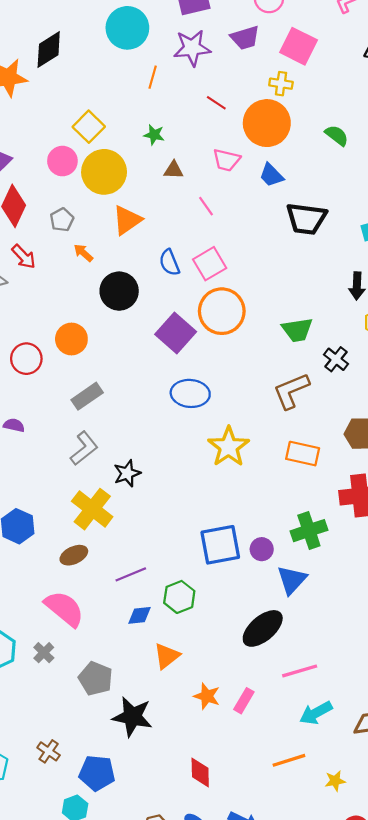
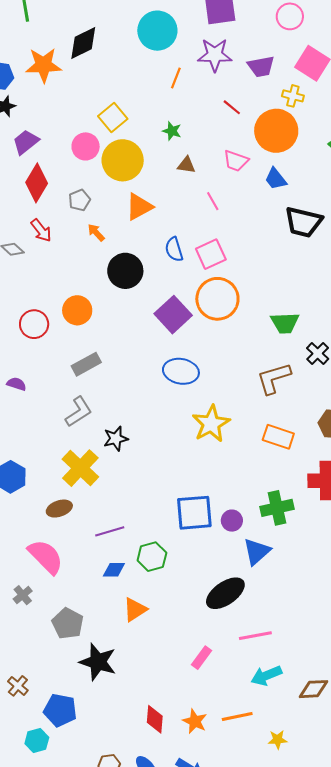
purple trapezoid: (245, 38) -> (261, 66), moved
orange star: (207, 696) -> (195, 721), moved

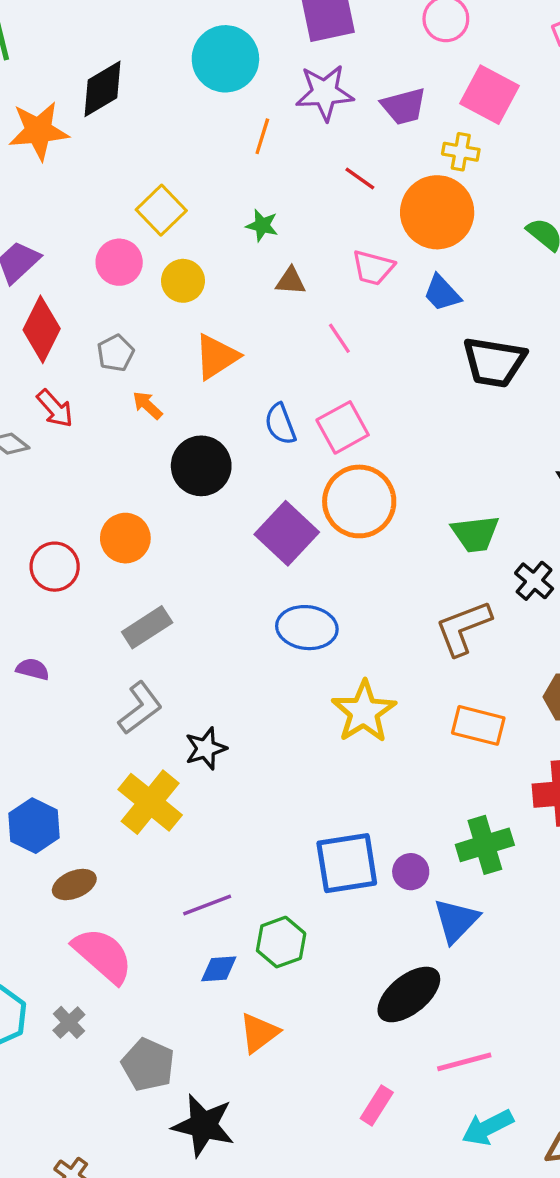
yellow circle: (123, 160) -> (183, 281), size x0.6
brown ellipse: (59, 509) -> (74, 885), moved

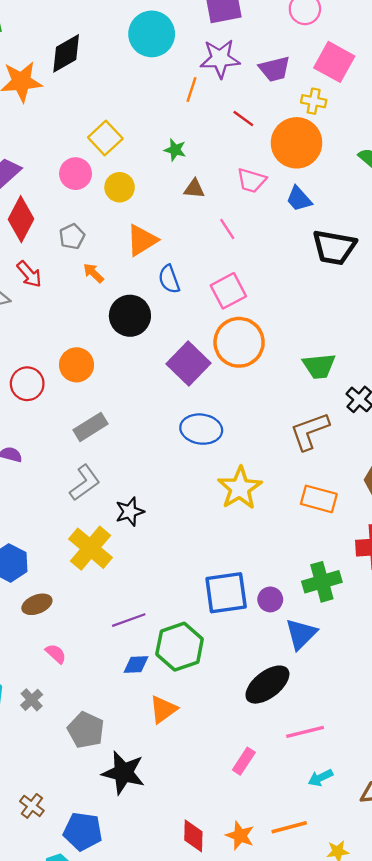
orange line: (262, 136) -> (191, 90), moved
blue semicircle: (280, 424) -> (169, 279), moved
green hexagon: (281, 942) -> (180, 647), size x1.4
pink semicircle: (103, 955) -> (56, 654), size x0.5
cyan arrow: (488, 1127) -> (320, 778), size x0.7

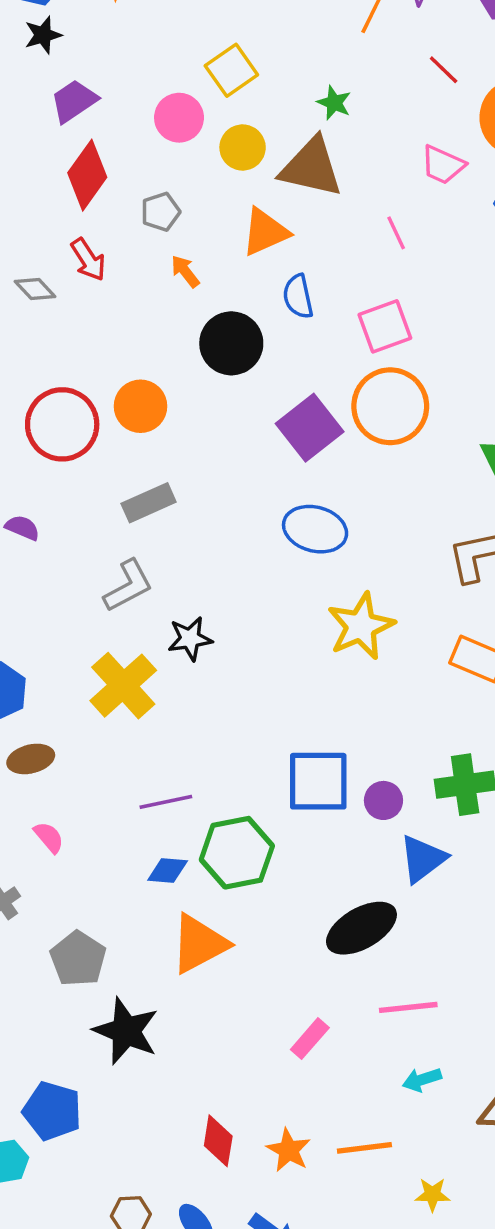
brown triangle: (194, 189) -> (311, 167), moved, size x2.0
red circle: (27, 384) -> (62, 424), size x1.4
orange triangle: (163, 709) -> (199, 944), size x1.4

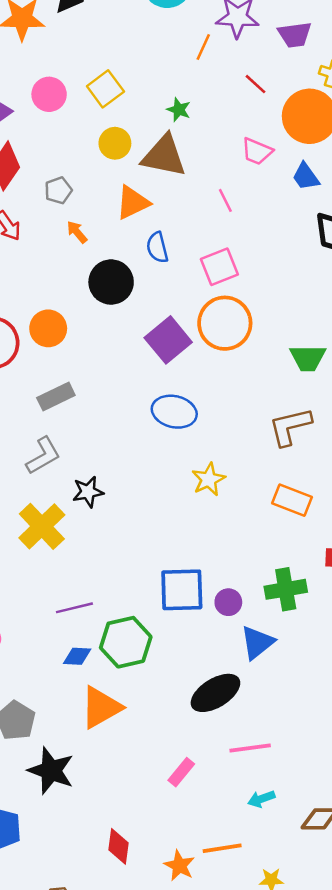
pink circle: (179, 118) -> (49, 94), moved
yellow star: (361, 626) -> (209, 479), size x0.7
orange star: (289, 1150) -> (179, 866), moved

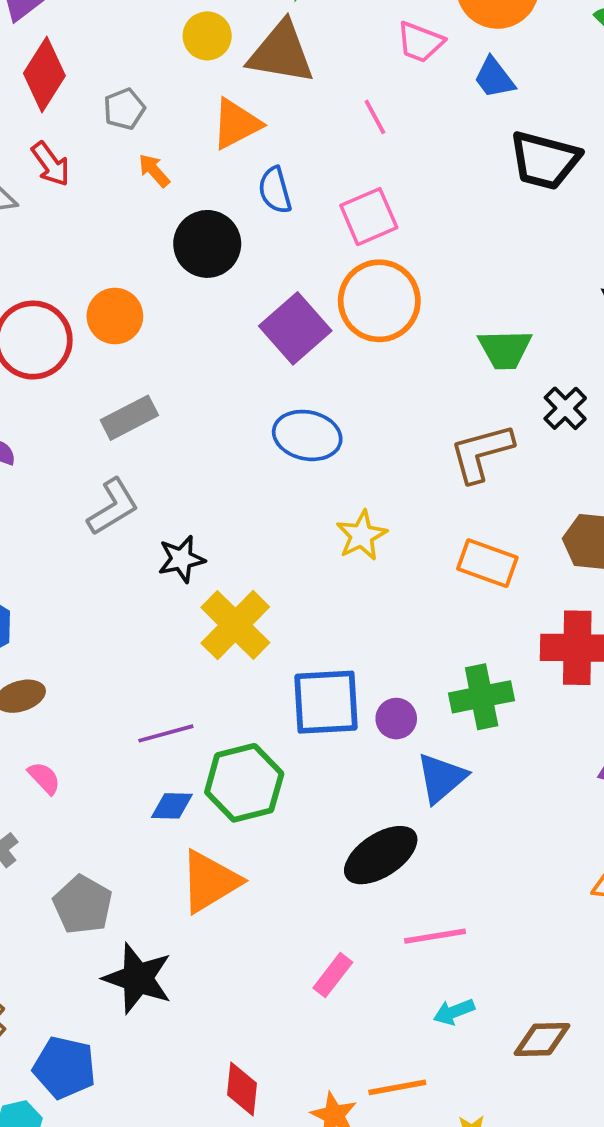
yellow cross: (42, 526) -> (235, 625), moved

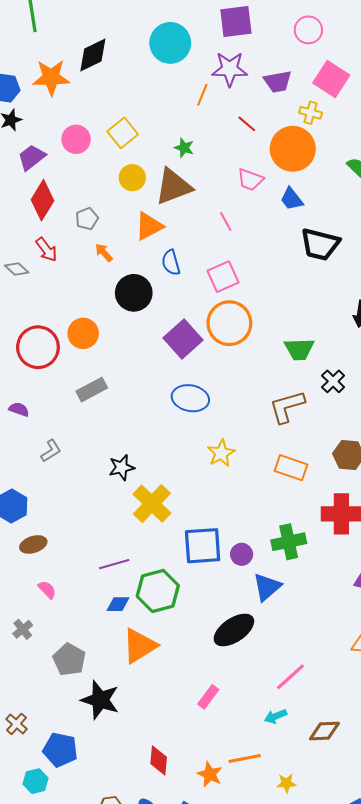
brown triangle: (281, 53) -> (173, 186), turned -30
gray L-shape: (113, 507) -> (51, 451), moved, size x0.7
pink line: (435, 936) -> (290, 677), moved, turned -32

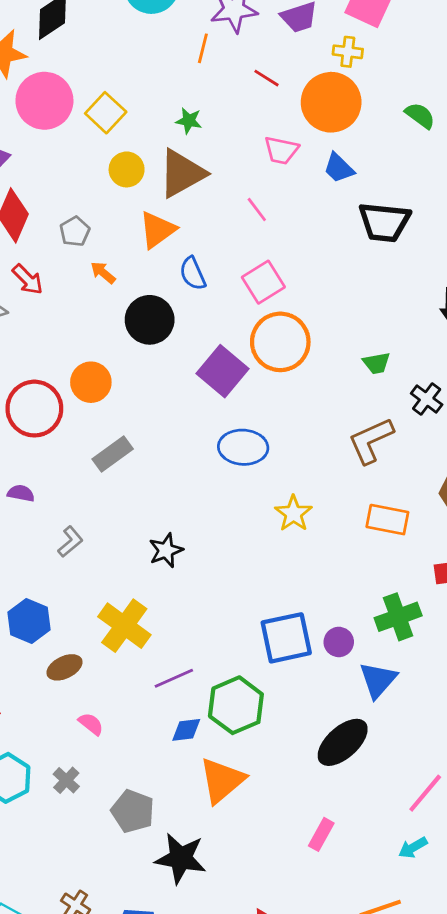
pink circle: (76, 139) -> (44, 101), moved, size x1.5
green trapezoid: (299, 349) -> (376, 363), size x0.7
yellow cross: (152, 504) -> (124, 626), moved

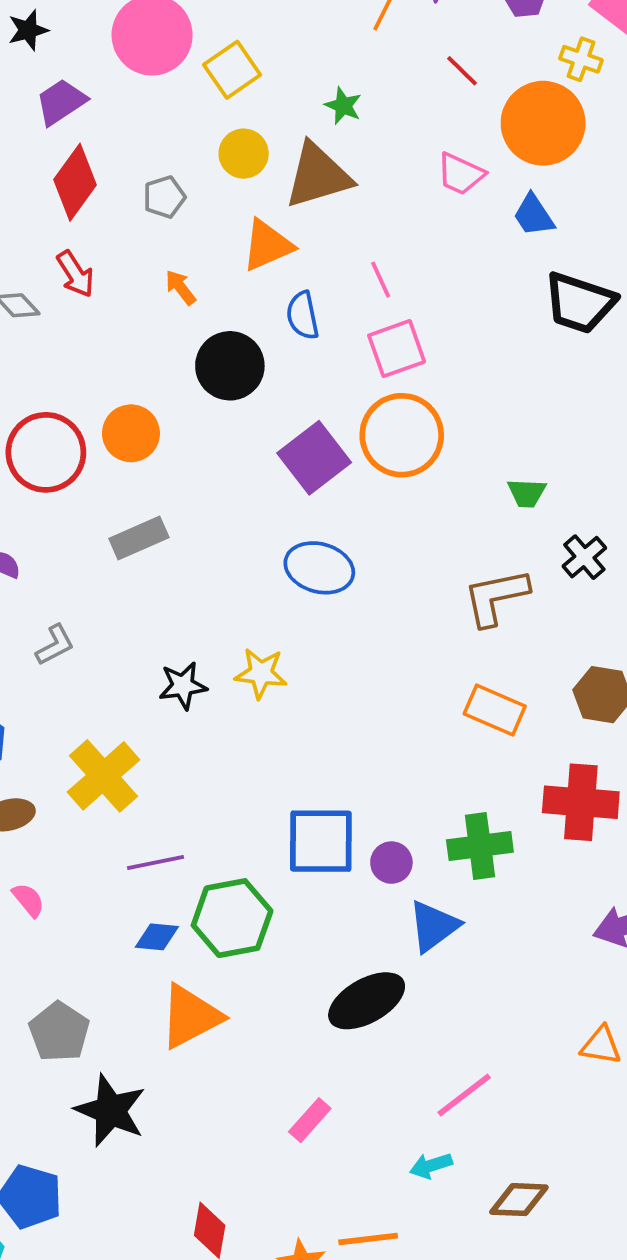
pink line: (257, 209) -> (381, 280), moved
gray pentagon: (75, 231) -> (164, 197), moved
yellow star: (293, 513) -> (261, 673), moved, turned 30

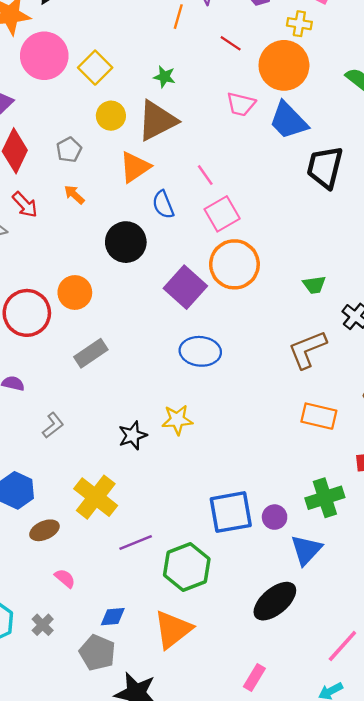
blue trapezoid: (534, 215) -> (288, 121), size x1.5
orange arrow: (180, 287) -> (74, 195), moved
black trapezoid: (580, 303) -> (325, 167), turned 96
blue diamond: (157, 937) -> (113, 617), moved

